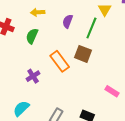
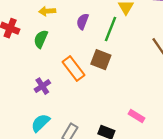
pink rectangle: (112, 91) -> (137, 116), moved
cyan semicircle: (21, 108) -> (40, 123), moved

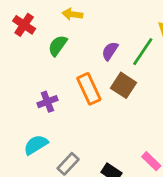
purple semicircle: (83, 21) -> (110, 51), moved

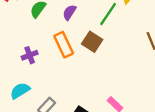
purple semicircle: (110, 51) -> (69, 12), moved

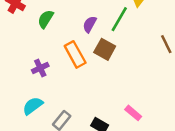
purple semicircle: (69, 12) -> (90, 24), moved

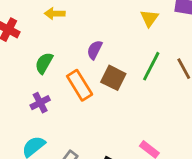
green semicircle: (46, 19) -> (44, 63), moved
green line: (119, 19) -> (151, 66), moved

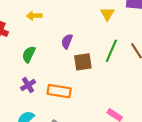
brown square: (113, 78) -> (83, 62), turned -30
orange rectangle: (80, 85) -> (59, 91), moved, turned -45

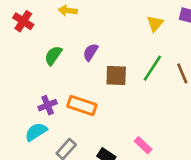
purple semicircle: (67, 41) -> (90, 52), moved
purple cross: (28, 85) -> (48, 105), moved

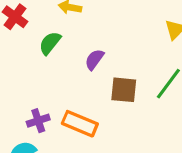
green semicircle: (53, 55) -> (50, 43), moved

